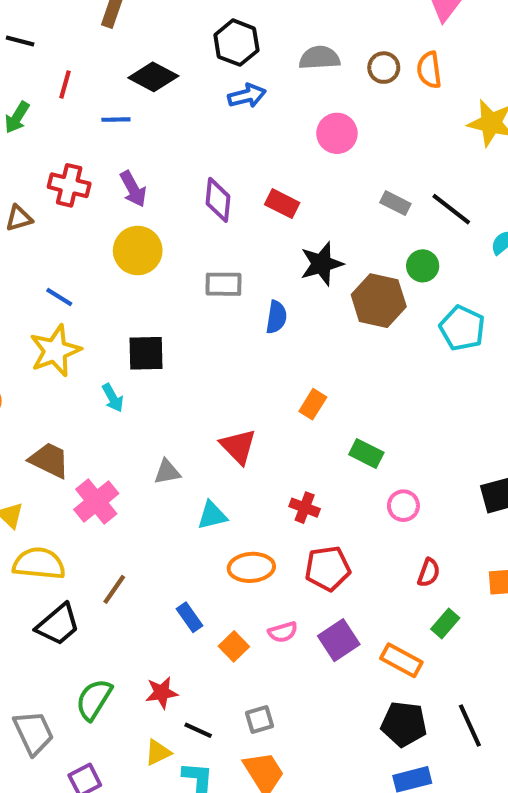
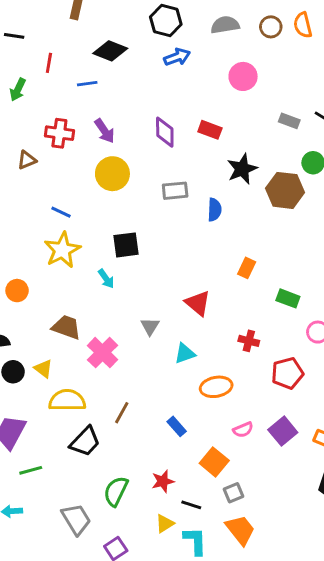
gray triangle: (167, 472) -> (150, 326), turned -42
red pentagon: (328, 568) -> (287, 373), moved
orange square: (234, 646) -> (214, 462), moved, size x1.4

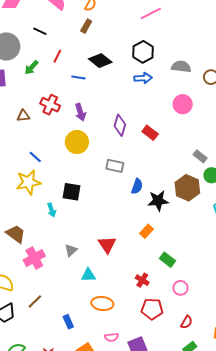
gray rectangle: (289, 121) -> (200, 156), moved
black star: (242, 169) -> (158, 201), moved
red cross: (249, 341) -> (142, 280), moved

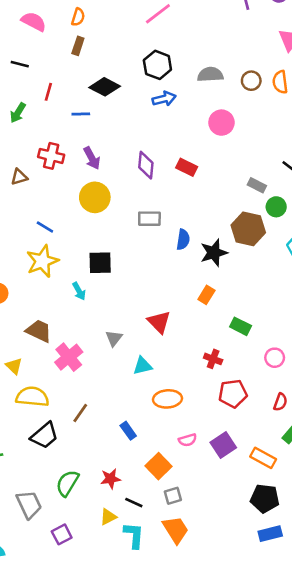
pink circle: (180, 288) -> (275, 358), moved

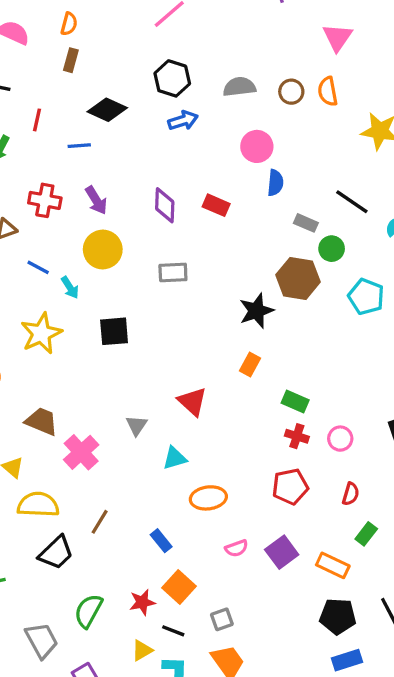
blue line: (45, 227) -> (38, 267), moved
blue semicircle: (183, 240) -> (275, 183), moved
cyan arrow: (79, 291) -> (70, 288), moved
red cross: (213, 359) -> (297, 436), moved
orange square: (159, 466) -> (179, 587), moved

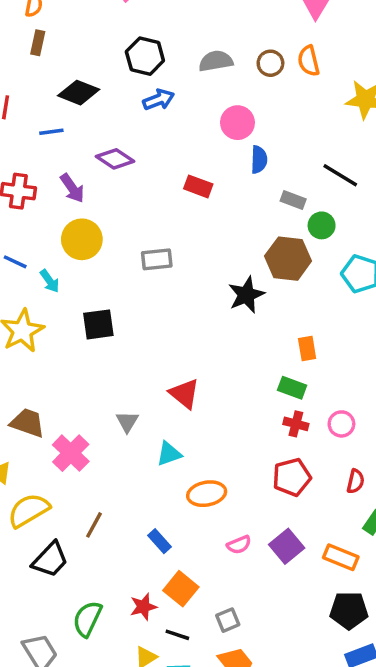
purple diamond: (165, 205) -> (115, 159), moved, turned -56
orange rectangle: (250, 364) -> (307, 349), moved, turned -35
yellow semicircle: (38, 505) -> (29, 510), turned -30

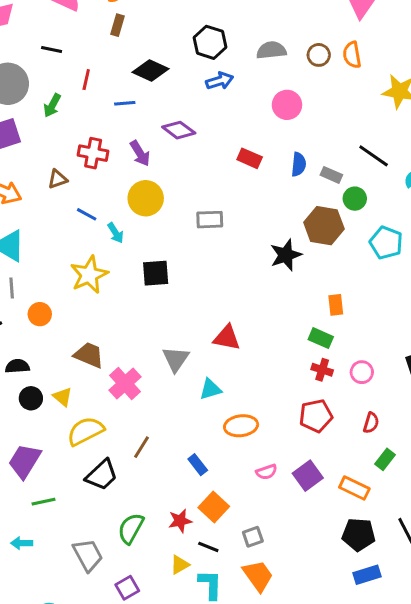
blue semicircle: (259, 160) -> (299, 164), moved
red triangle: (184, 394) -> (227, 338), turned -32
gray triangle: (127, 422) -> (176, 359), size x1.4

